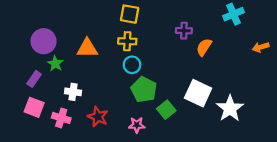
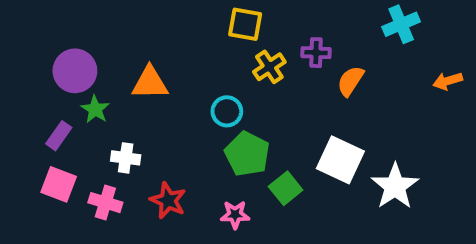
yellow square: (130, 14) -> (245, 24), moved
yellow cross: (127, 41) -> (269, 67), moved, turned -36

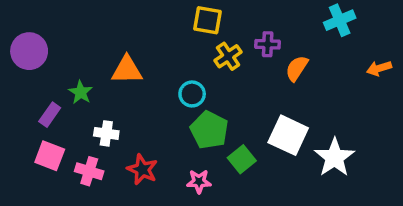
purple circle: (75, 71) -> (29, 51), moved

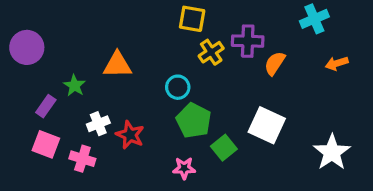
purple cross: (268, 44) -> (248, 41), size x1.4
orange arrow: (379, 68) -> (337, 63), moved
white cross: (106, 133) -> (98, 124), turned -30
white star: (334, 157) -> (332, 152), moved
red star: (142, 169) -> (130, 135), moved

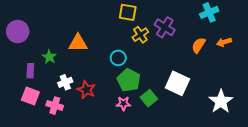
purple cross: (248, 41) -> (165, 27), turned 30
orange semicircle: (275, 63) -> (199, 45), moved
purple rectangle: (46, 106) -> (30, 71), turned -32
pink star: (184, 168) -> (123, 103), moved

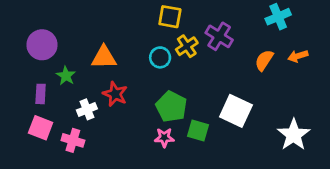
purple circle: (18, 31) -> (42, 45), moved
cyan circle: (118, 58) -> (160, 57), moved
red star: (86, 90) -> (115, 94), moved
green square: (149, 98) -> (198, 131), turned -35

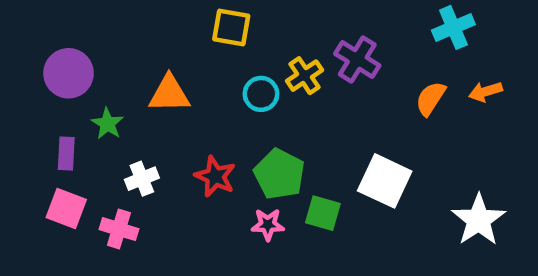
yellow square: (170, 17) -> (231, 27), moved
red star: (115, 94) -> (215, 176), moved

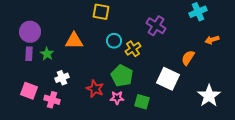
yellow cross: (305, 76) -> (133, 49), moved
orange semicircle: (431, 98) -> (188, 58), moved
purple rectangle: (66, 153) -> (29, 54), moved
red star: (215, 176) -> (95, 89), moved
green square: (323, 213) -> (142, 102), moved

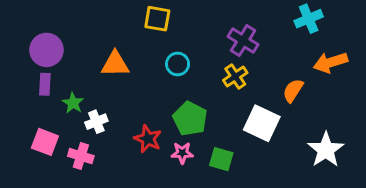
orange arrow: (212, 40) -> (330, 62), size x1.5
yellow cross: (133, 49) -> (235, 76), moved
green star: (47, 54) -> (73, 103), moved

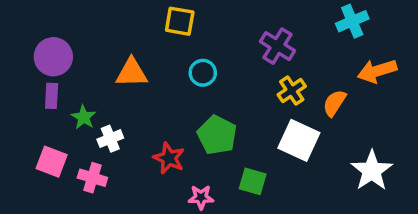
yellow cross: (235, 76) -> (292, 91), moved
pink star: (182, 153) -> (201, 197), moved

